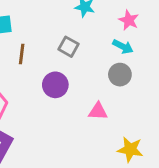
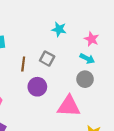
brown line: (22, 54) -> (23, 64), moved
pink triangle: (98, 111) -> (69, 106), size x1.6

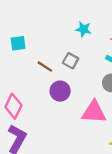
brown line: (23, 64) -> (45, 67), turned -64

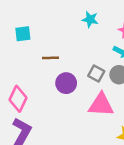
gray square: (71, 61) -> (96, 73), moved
brown line: (45, 67) -> (50, 58), turned -35

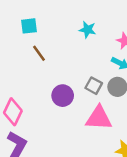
cyan square: (23, 34) -> (29, 26), moved
brown line: (50, 58) -> (39, 53), moved, turned 56

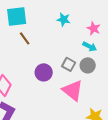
cyan square: (29, 26) -> (17, 16), size x1.5
pink triangle: (99, 118) -> (73, 90), turned 35

